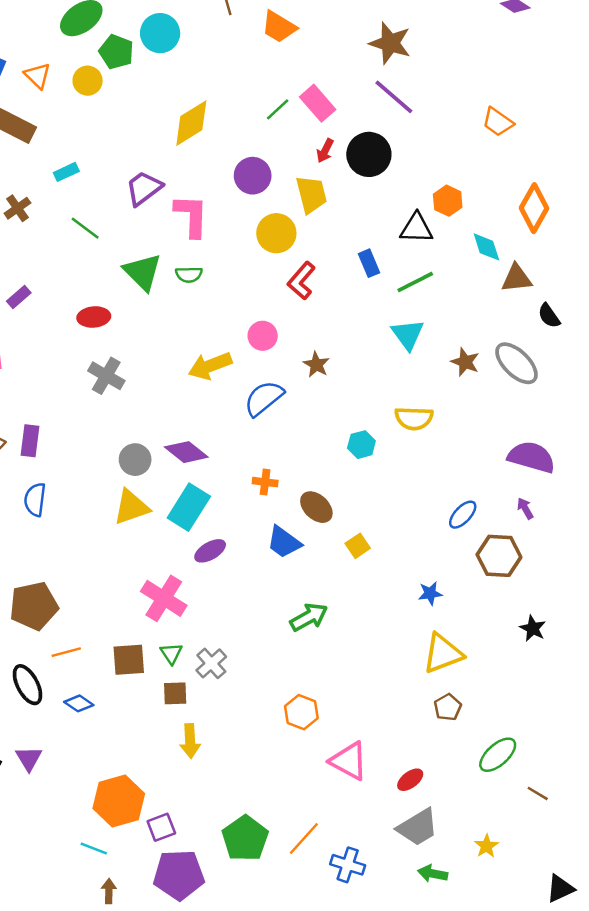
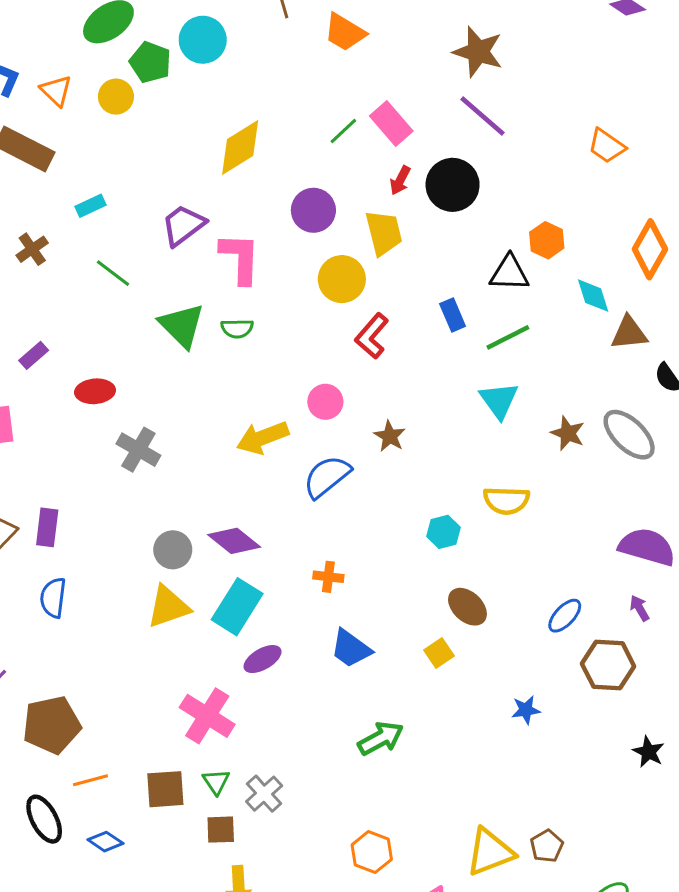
red ellipse: (94, 317) -> (95, 391), moved
brown ellipse: (316, 507) -> (467, 607), moved
yellow triangle: (443, 653) -> (490, 852), moved

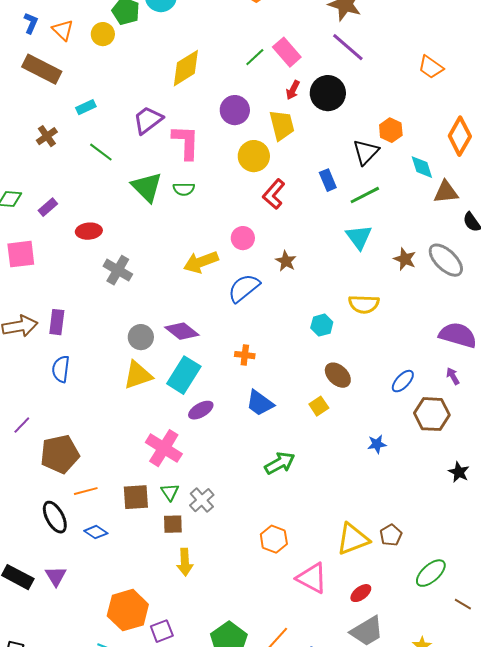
black triangle: (509, 273) -> (366, 152), turned -48

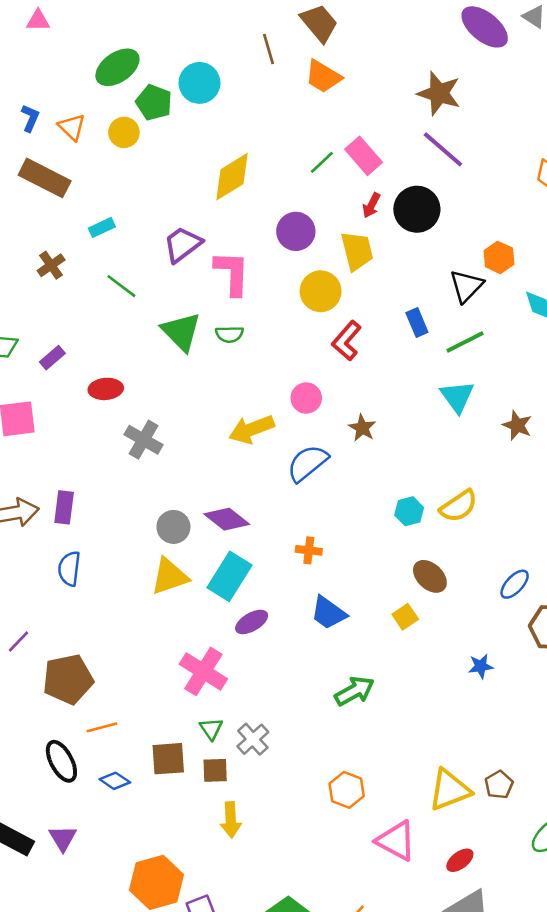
yellow semicircle: (364, 304) -> (459, 506), moved, turned -36
brown square: (136, 497) -> (168, 759), moved

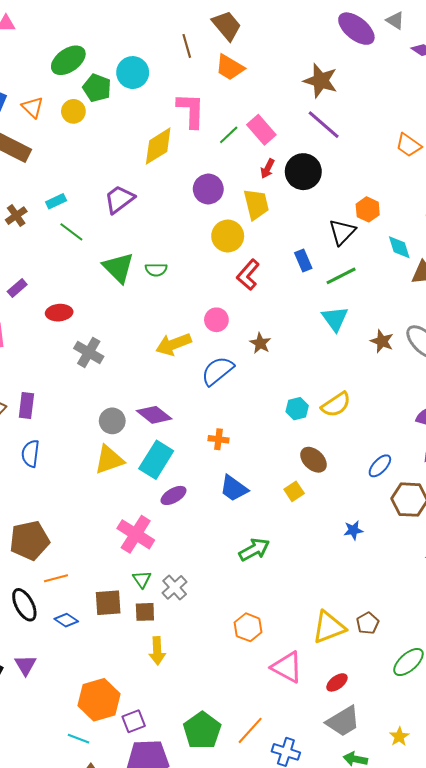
cyan rectangle: (102, 227) -> (56, 201), moved
pink L-shape: (232, 273) -> (191, 110), moved

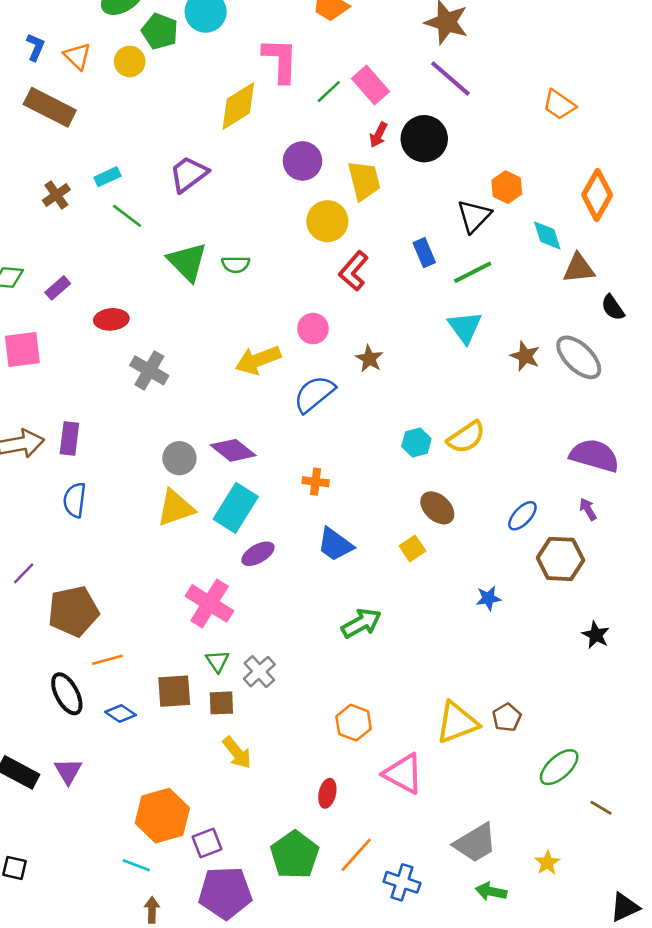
yellow arrow: (157, 651) -> (237, 753), turned -36
red ellipse: (337, 682) -> (327, 793), moved, turned -40

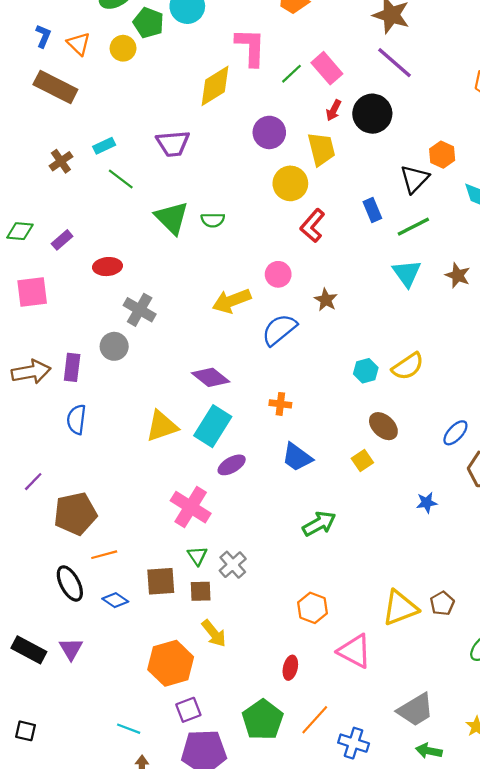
purple trapezoid: (189, 174) -> (173, 144), turned -148
brown star: (525, 356) -> (458, 275), moved
gray circle: (179, 458) -> (114, 346), moved
orange hexagon: (162, 816) -> (171, 663), moved

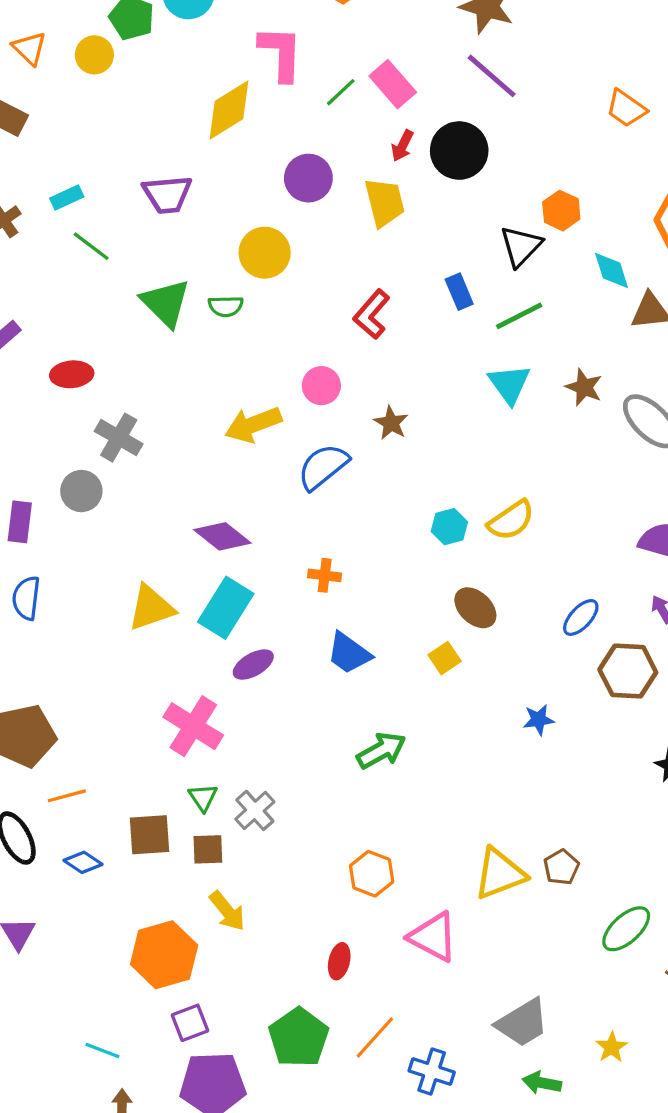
yellow circle: (290, 183) -> (265, 253), moved

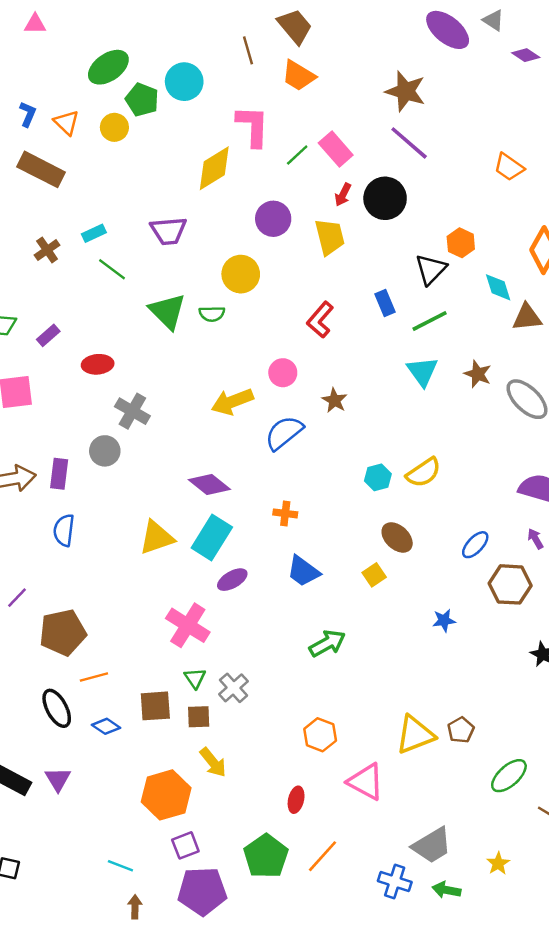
blue cross: (432, 1071) -> (395, 881), moved

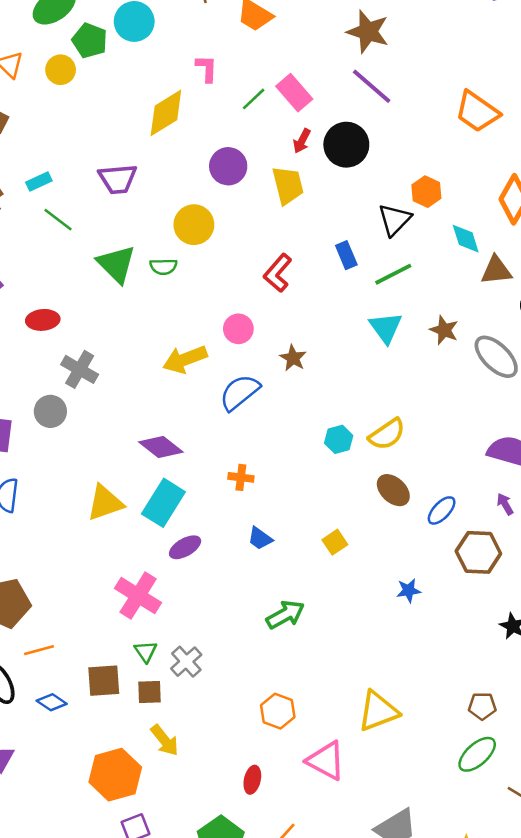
pink L-shape: (253, 126) -> (207, 68), size x0.6
orange trapezoid: (509, 167) -> (477, 112), size x1.4
brown ellipse: (397, 537) -> (393, 490), moved
blue trapezoid: (303, 571) -> (260, 538), size x0.7
brown pentagon: (461, 730) -> (482, 706), moved, turned 30

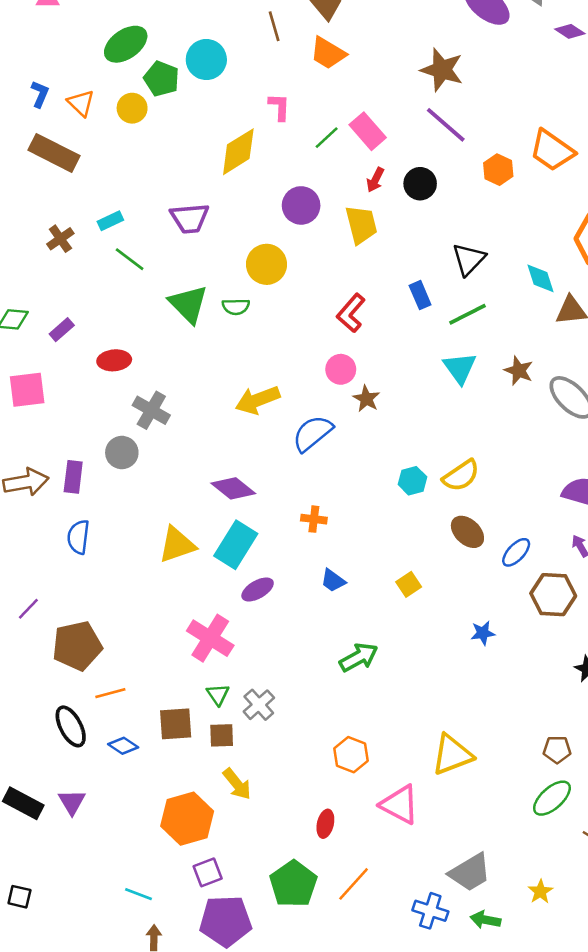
black circle: (346, 145) -> (420, 184), size x0.7
orange hexagon: (426, 192) -> (498, 170), moved
pink circle: (238, 329) -> (341, 369), moved

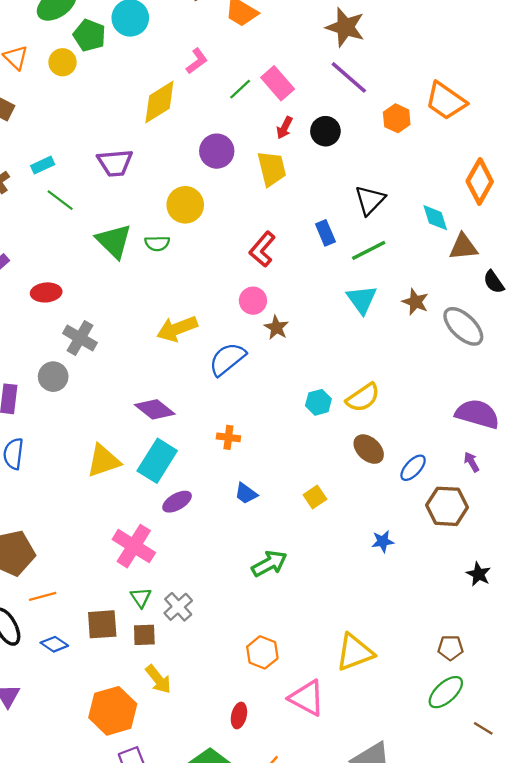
pink L-shape: (279, 107) -> (197, 61), turned 52

